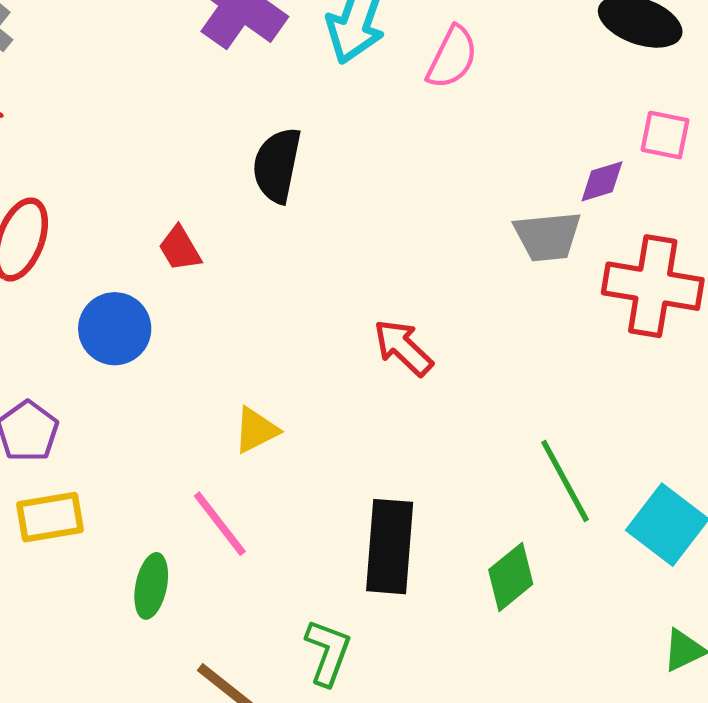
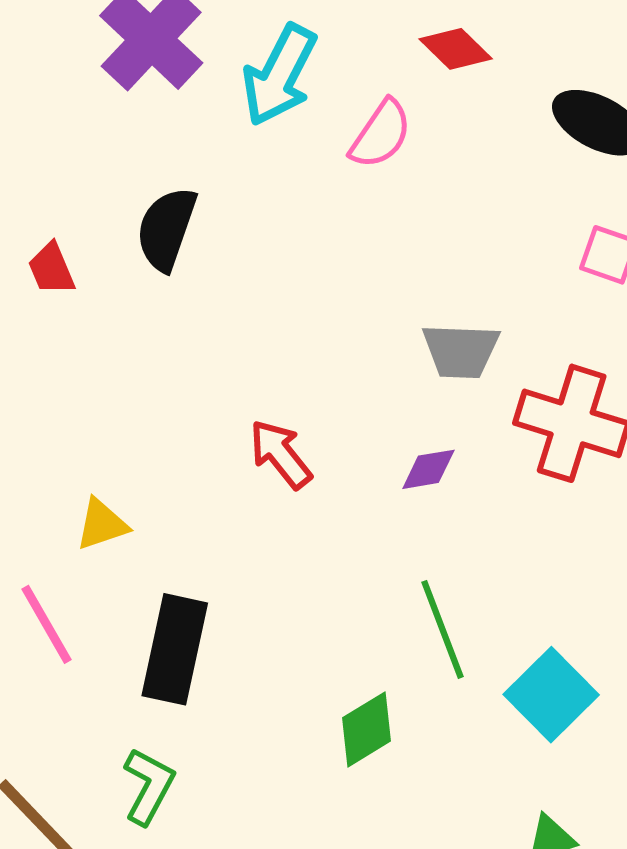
purple diamond: (602, 181) -> (428, 469), moved
red trapezoid: (180, 249) -> (51, 269), moved
black rectangle: (390, 547) -> (175, 649), moved

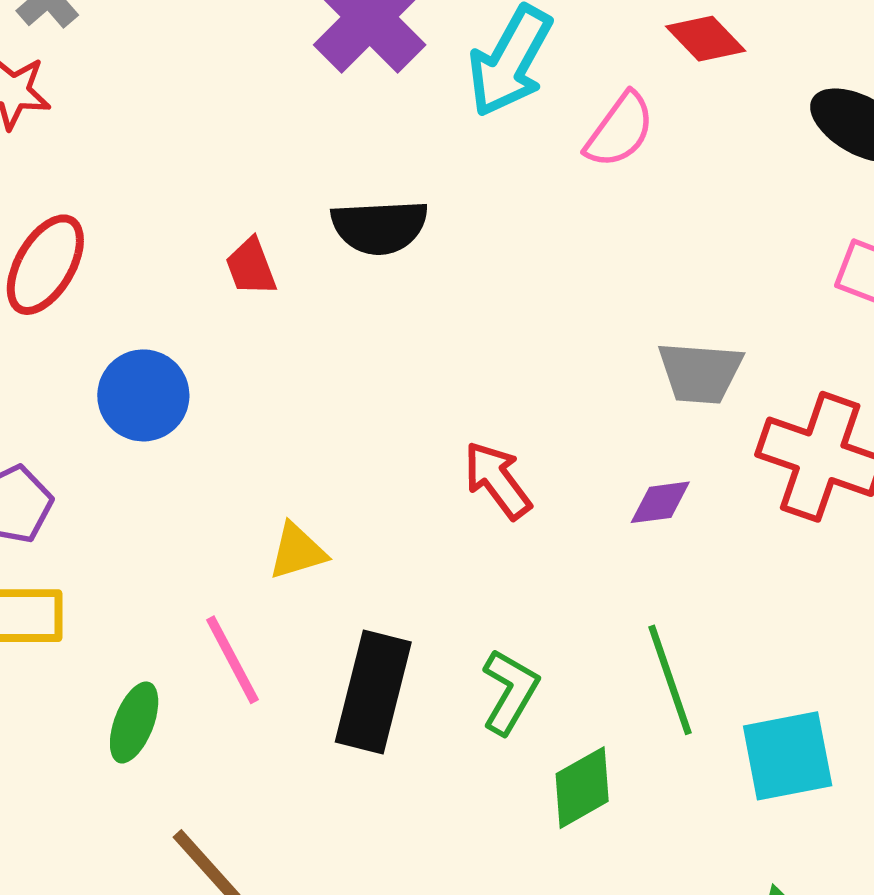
black semicircle: (166, 229) -> (379, 227), turned -114
cyan square: (551, 695) -> (788, 756), turned 32
green L-shape: (149, 786) -> (510, 692), moved

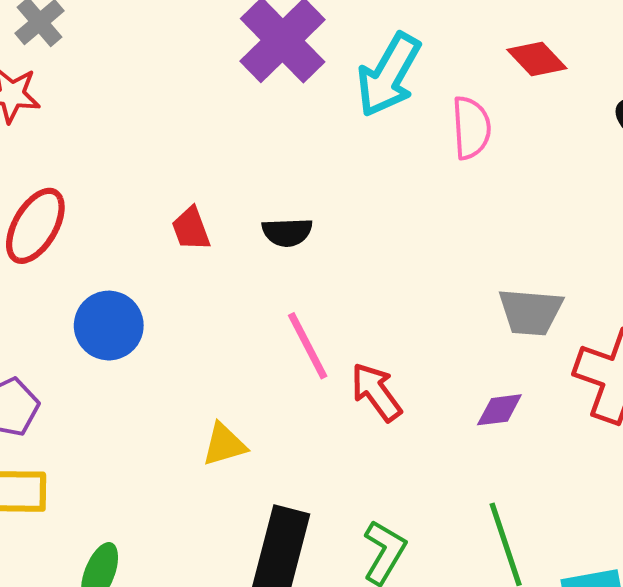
pink semicircle: (620, 130) -> (471, 128), turned -40
black semicircle: (379, 227) -> (287, 232), moved, size x0.7
pink line: (232, 660) -> (308, 346), moved

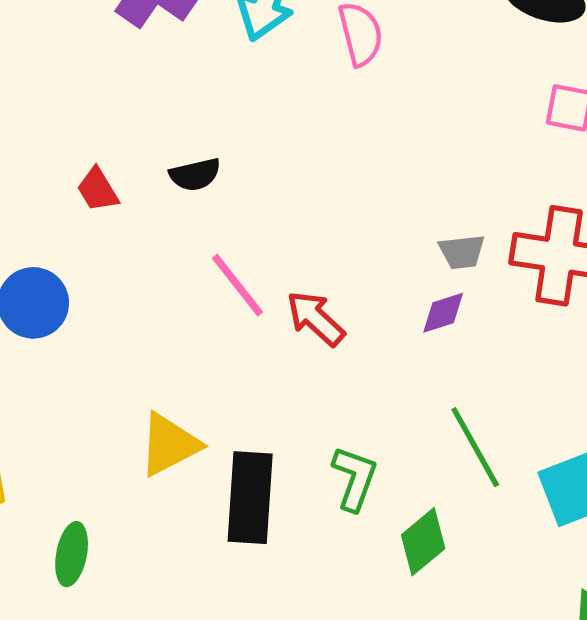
gray trapezoid: (531, 312) -> (462, 252), moved, size x0.7
yellow triangle: (224, 445) -> (169, 445), moved, size x1.4

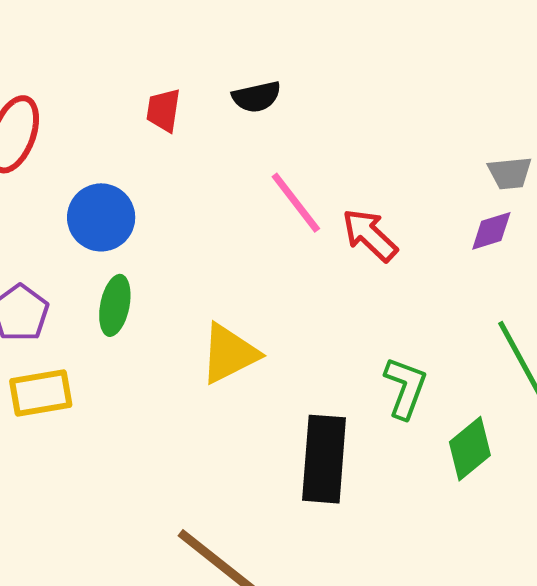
red trapezoid: (98, 190) -> (163, 110), turned 39
black rectangle: (250, 498) -> (324, 459), moved
green ellipse: (72, 554) -> (115, 305), moved

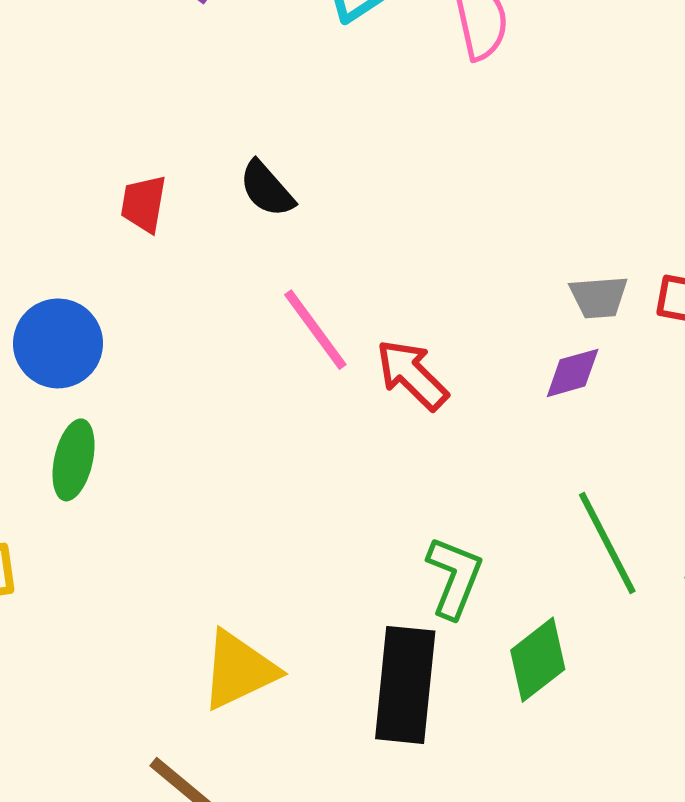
black semicircle: (257, 97) -> (267, 189), turned 60
yellow triangle: (229, 354) -> (239, 670), moved
black rectangle: (324, 459) -> (405, 685), moved

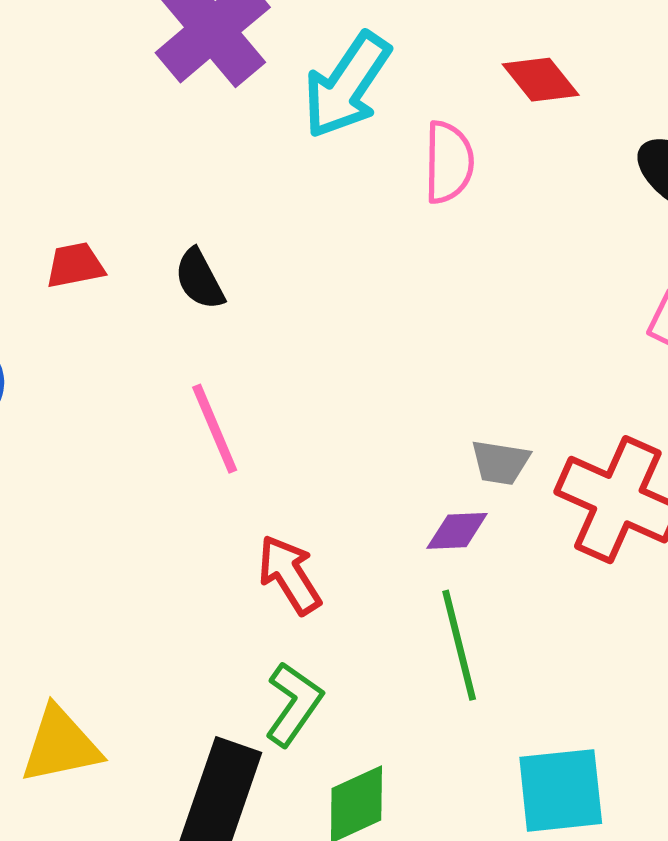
red trapezoid: (144, 204) -> (75, 265), turned 56
red arrow: (412, 375) -> (289, 575), moved
green line: (607, 543) -> (459, 645), moved

